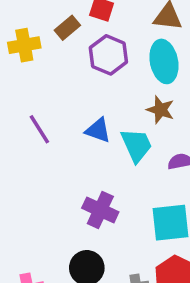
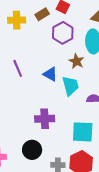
brown star: (160, 110) -> (76, 61), moved
purple cross: (100, 210) -> (45, 119), turned -36

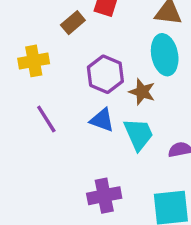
yellow cross: (17, 20) -> (34, 61), moved
purple hexagon: (63, 33) -> (105, 74), moved

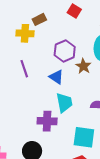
brown rectangle: (73, 23) -> (39, 19), moved
cyan trapezoid: (138, 134) -> (64, 103), moved

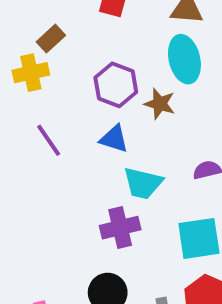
cyan trapezoid: (64, 103) -> (143, 183), turned 130

